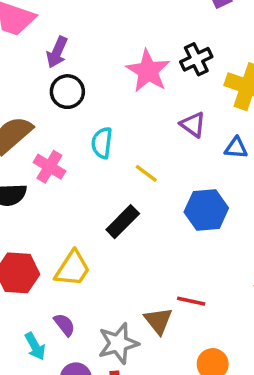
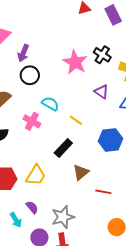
black cross: (196, 59) -> (102, 55), turned -30
cyan semicircle: (102, 143) -> (50, 104), turned 114
pink cross: (49, 167) -> (32, 121), moved
brown triangle: (158, 321) -> (81, 172), moved, turned 30

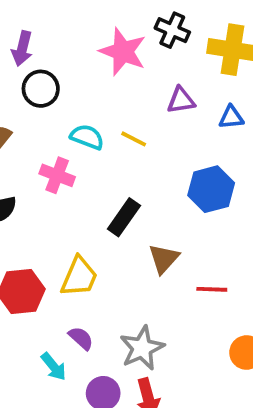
purple triangle: (101, 92) -> (181, 100), turned -35
yellow line: (76, 120) -> (134, 139), moved

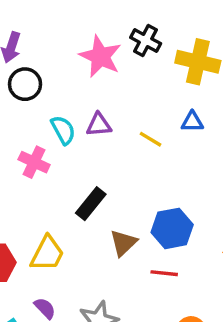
purple triangle: (181, 100) -> (99, 125), moved
cyan semicircle: (87, 137) -> (63, 130), turned 36
yellow line: (134, 139) -> (151, 139), moved
blue hexagon: (211, 189) -> (172, 228), moved

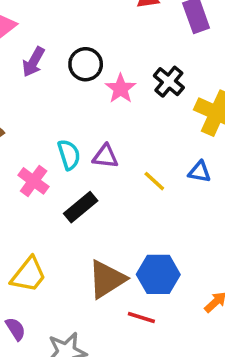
pink star: (100, 56) -> (121, 89), size x0.7
black circle: (25, 84) -> (86, 64), moved
black rectangle: (91, 204) -> (81, 207), moved
brown triangle: (123, 243) -> (107, 279), size x1.4

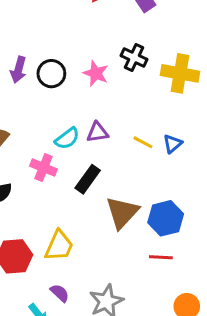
black circle: (86, 64) -> (51, 74), moved
cyan semicircle: (69, 155) -> (67, 138), turned 85
blue triangle: (199, 172) -> (173, 144), moved, turned -36
brown triangle: (107, 279) -> (122, 213), moved

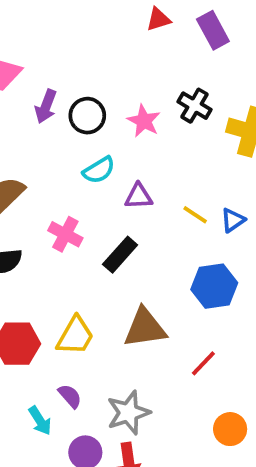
cyan semicircle: (67, 138) -> (99, 170), moved
brown triangle: (122, 213) -> (145, 328), moved, turned 33
blue hexagon: (166, 218) -> (214, 286), moved
red line: (161, 257) -> (203, 363), turned -55

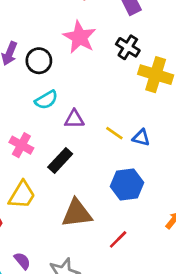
black cross: (195, 106) -> (128, 47), moved
pink star: (144, 121) -> (80, 37), moved, size x1.4
blue triangle: (233, 220) -> (141, 138), turned 48
yellow trapezoid: (75, 336) -> (22, 195), moved

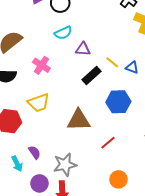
black rectangle: (60, 161) -> (91, 76), moved
yellow trapezoid: (22, 195) -> (39, 103), turned 35

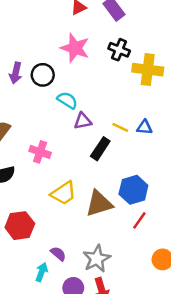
cyan semicircle: (63, 33) -> (67, 100), moved, turned -108
blue hexagon: (118, 102) -> (133, 190), moved
yellow trapezoid: (39, 103) -> (63, 193), moved
cyan arrow: (17, 164) -> (42, 272), turned -119

